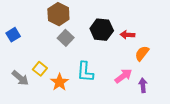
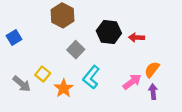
gray square: (66, 38) -> (76, 50), moved
orange semicircle: (142, 53) -> (152, 70), moved
cyan L-shape: (85, 72) -> (91, 77), turned 35

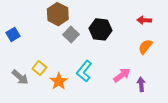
red arrow: (136, 38) -> (144, 20), moved
gray square: (76, 50) -> (71, 34), moved
orange semicircle: (152, 70) -> (145, 47), moved

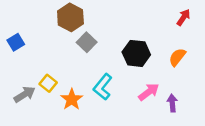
red arrow: (144, 20) -> (184, 17), moved, turned 120
black hexagon: (101, 29) -> (136, 53), moved
gray arrow: (20, 77) -> (25, 94), turned -72

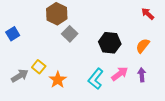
red arrow: (184, 17) -> (148, 14), turned -80
cyan L-shape: (103, 87) -> (96, 79), moved
purple arrow: (172, 103) -> (142, 75), moved

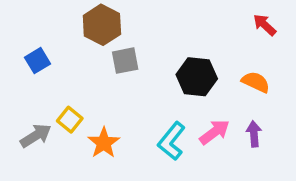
blue square: (13, 34) -> (38, 61), moved
gray square: (70, 34) -> (125, 61), turned 35
orange semicircle: (143, 46) -> (256, 82), turned 77

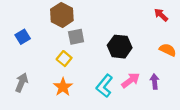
orange semicircle: (256, 82) -> (168, 50), moved
yellow square: (70, 120) -> (64, 59), moved
gray arrow: (36, 136) -> (22, 83), turned -36

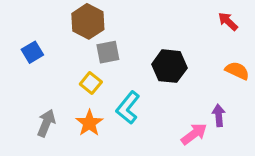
pink arrow: (131, 80) -> (194, 134), moved
gray arrow: (22, 83) -> (46, 123), moved
cyan L-shape: (104, 86) -> (128, 108), moved

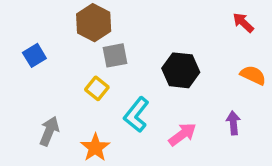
orange star: (89, 123) -> (95, 148), moved
pink arrow: (194, 134) -> (182, 134), moved

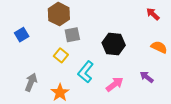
purple arrow: (233, 123) -> (147, 77), turned -48

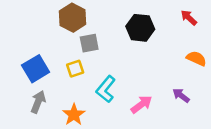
blue square: (22, 35) -> (36, 69), moved, size x1.5
black hexagon: (114, 44) -> (140, 28), moved
yellow square: (61, 55) -> (75, 69), turned 32

